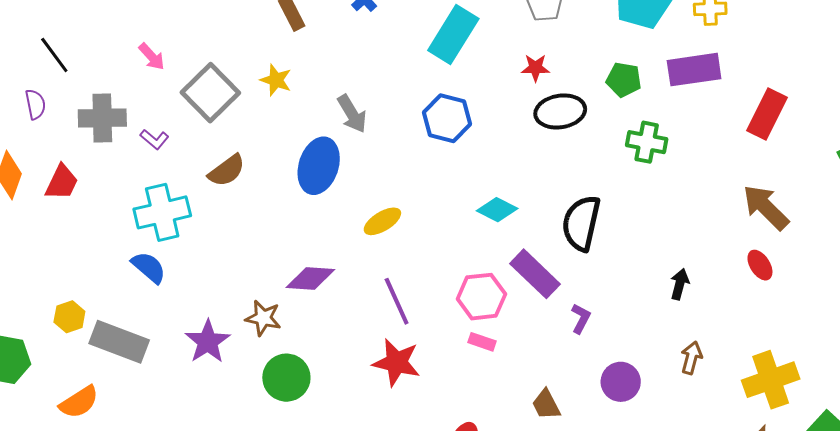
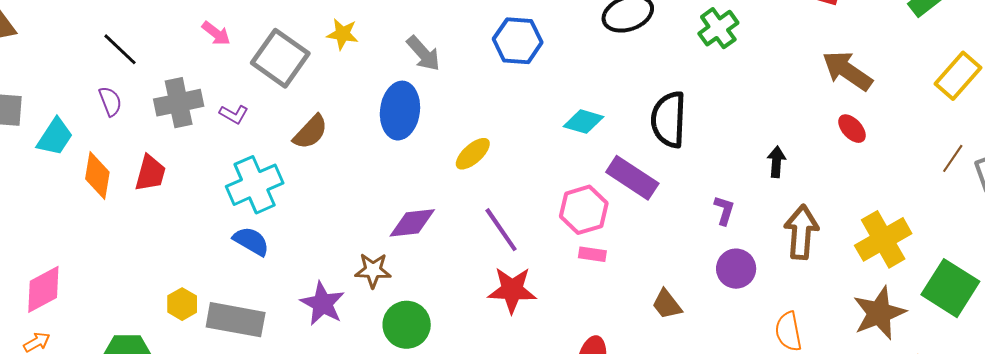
green cross: (647, 142) -> (718, 28), turned -36
purple L-shape: (581, 319) -> (724, 210), moved
brown arrow: (691, 358) -> (801, 232), size x1.6

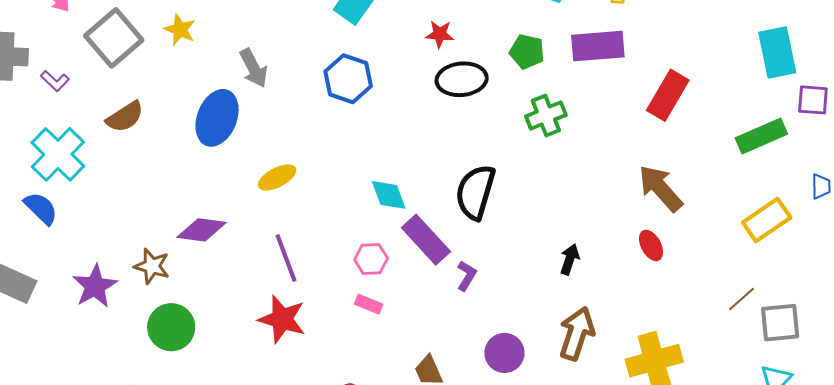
cyan diamond: (584, 122) -> (389, 195), moved, turned 39
cyan cross: (255, 185) -> (58, 154), turned -36
pink hexagon: (584, 210) -> (371, 259), size x0.7
purple L-shape: (724, 210) -> (467, 276), moved

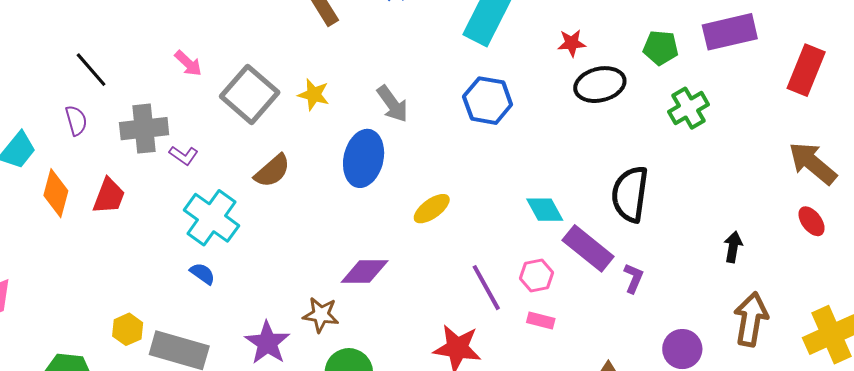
yellow star: (180, 30) -> (314, 95), moved
purple L-shape: (55, 81) -> (184, 155), moved
blue semicircle: (41, 208) -> (203, 274), size x0.7
purple line: (286, 258) -> (486, 288), moved

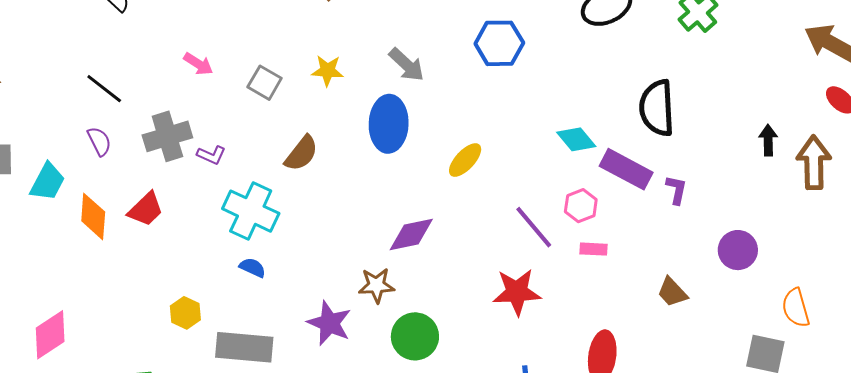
gray square: (250, 94) -> (265, 83), size x0.6
red trapezoid: (109, 196) -> (146, 209), turned 36
brown arrow: (751, 319) -> (814, 163), moved
yellow hexagon: (128, 329) -> (185, 313), moved

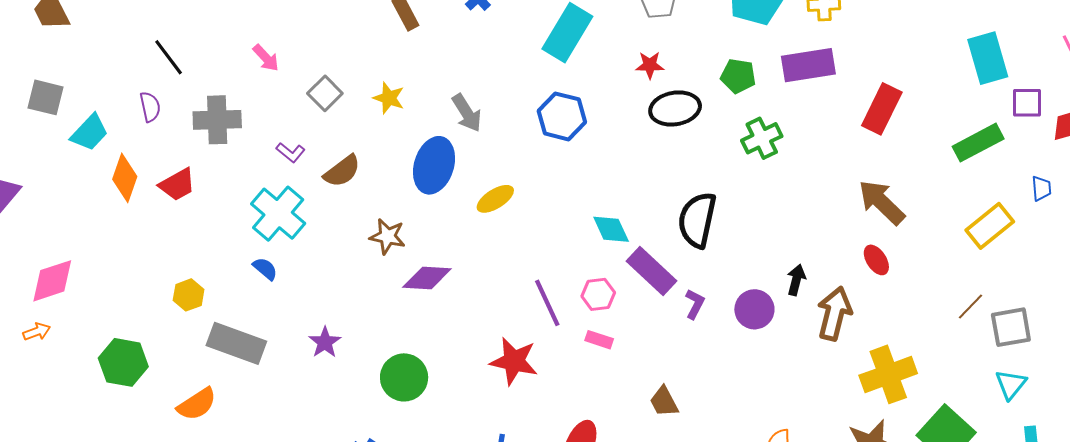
purple L-shape: (211, 155) -> (291, 152), moved
yellow ellipse: (465, 160) -> (495, 199), moved
purple circle: (738, 250) -> (754, 309), moved
brown star: (376, 285) -> (388, 236), moved
purple star: (329, 323) -> (325, 342), size x0.7

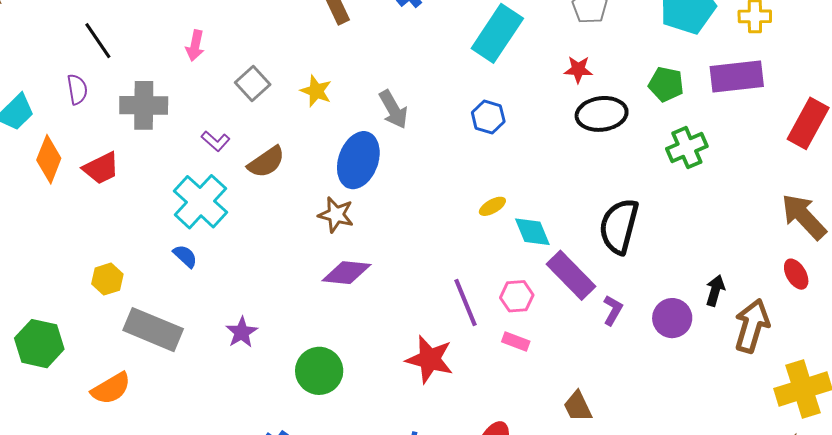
pink arrow: (266, 58) -> (195, 46), turned 52
blue hexagon: (562, 116) -> (488, 117), size x0.7
yellow ellipse: (495, 199) -> (492, 206), moved, size x0.7
brown star: (388, 236) -> (336, 215), moved

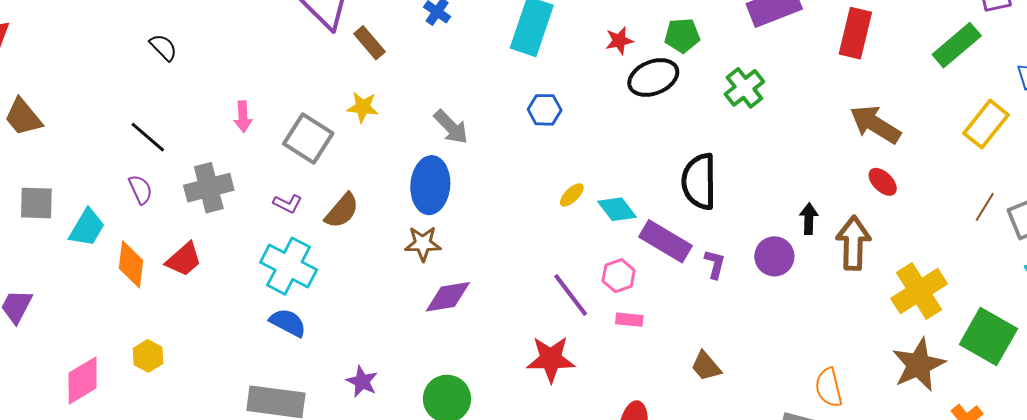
gray square: (253, 84) -> (308, 138), size x1.4
green pentagon: (666, 84) -> (682, 35), moved
yellow star: (316, 91) -> (363, 107), moved
blue semicircle: (185, 256) -> (288, 323), size x1.4
yellow hexagon: (107, 279) -> (148, 356), moved

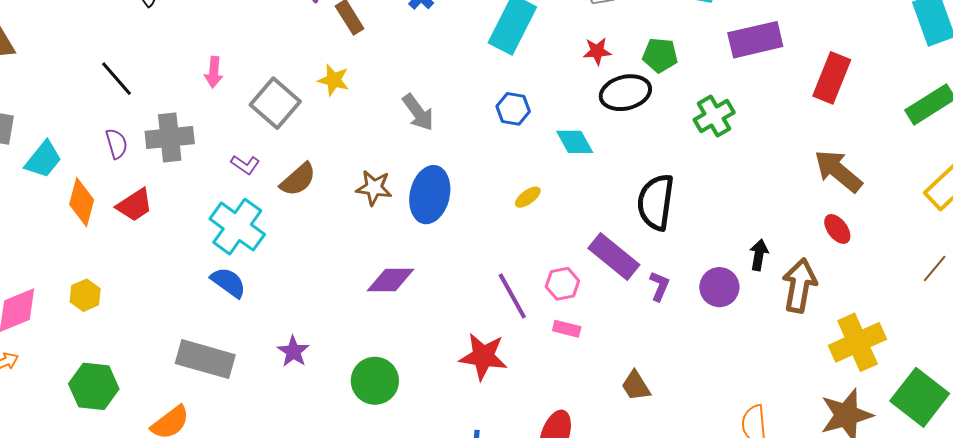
blue ellipse: (430, 185) -> (430, 195), moved
purple semicircle: (140, 189) -> (117, 144), moved
cyan diamond: (617, 209) -> (575, 142), moved
brown star: (423, 244) -> (374, 188), moved

